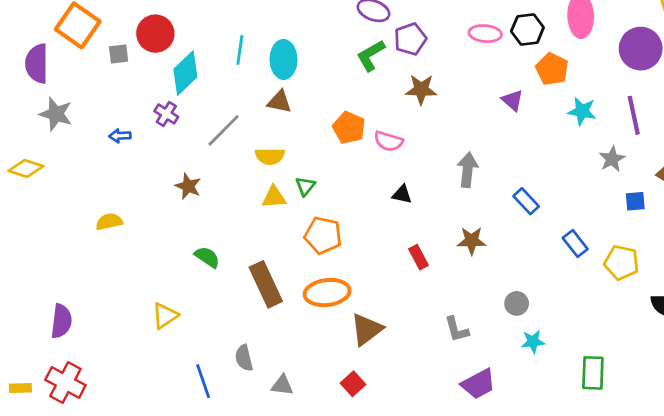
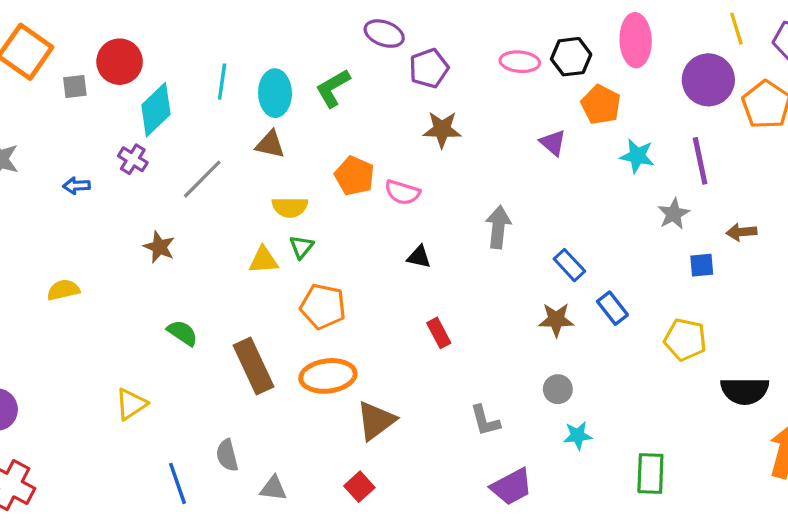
green L-shape: (371, 55) -> (333, 88), moved
yellow semicircle: (270, 156) -> (290, 207), moved
brown star: (472, 241) -> (556, 320), moved
blue rectangle: (575, 243) -> (612, 308), moved

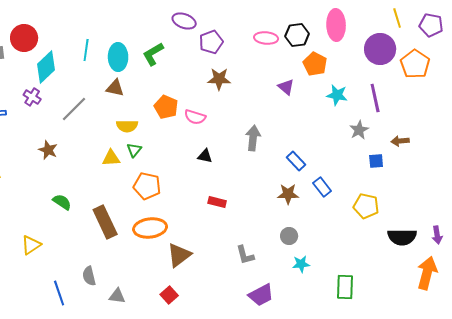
red rectangle: (439, 333) -> (217, 202), turned -48

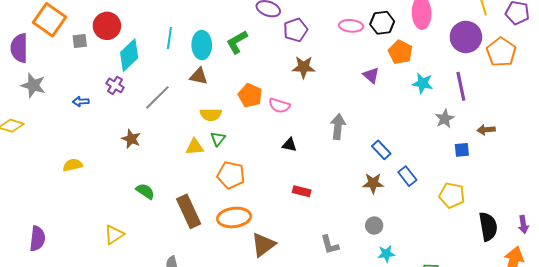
black semicircle: (402, 237) -> (488, 227), turned -100

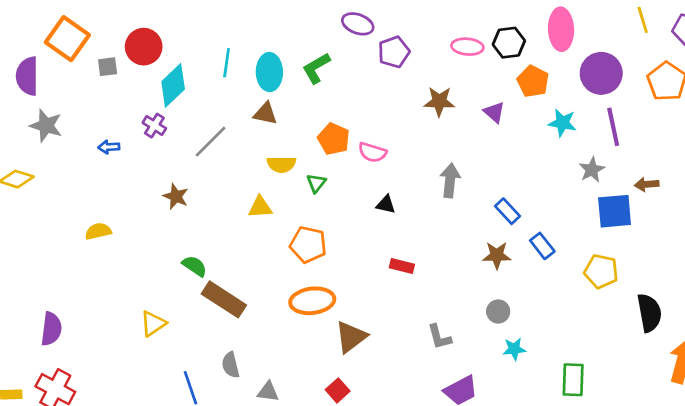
purple circle: (466, 37) -> (601, 73), moved
brown star: (304, 67) -> (439, 101), moved
green triangle: (218, 139) -> (316, 183), moved
blue square: (462, 150) -> (615, 211), size x1.8
brown rectangle: (189, 211) -> (224, 299), moved, turned -32

